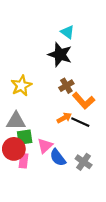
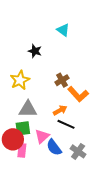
black star: (60, 55) -> (35, 51), moved, size x0.6
gray triangle: (16, 121) -> (28, 109), moved
black line: (80, 122) -> (66, 124), moved

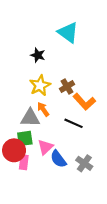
cyan triangle: (63, 30) -> (68, 32), size x1.5
yellow star: (20, 80) -> (40, 85), moved
orange arrow: (60, 110) -> (43, 109), moved, turned -96
black line: (66, 124) -> (73, 123), moved

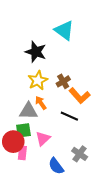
black star: (38, 55) -> (36, 52), size x1.5
blue semicircle: (58, 159) -> (56, 166), moved

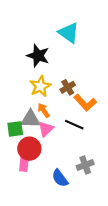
green square: (23, 130) -> (15, 129), moved
pink triangle: (43, 139) -> (46, 129), moved
red circle: (13, 142) -> (29, 149), moved
gray cross: (80, 154) -> (85, 165), turned 35

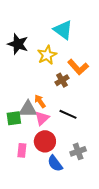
black star: (38, 56) -> (18, 44), moved
yellow star: (40, 86) -> (47, 55), moved
orange L-shape: (85, 103) -> (78, 67), moved
red circle: (29, 149) -> (45, 141), moved

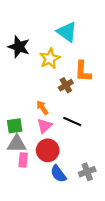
orange L-shape: (78, 67) -> (83, 71), turned 45
gray triangle: (28, 109) -> (17, 144), moved
gray cross: (78, 151) -> (87, 172), moved

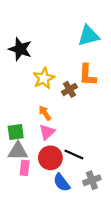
cyan triangle: (67, 32) -> (89, 36), moved, turned -50
yellow star: (50, 59) -> (44, 78), moved
black line: (72, 122) -> (74, 154), moved

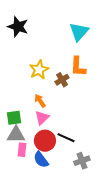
cyan triangle: (89, 36) -> (79, 32), turned -35
black star: (20, 49) -> (18, 27), moved
blue semicircle: (62, 182) -> (41, 160), moved

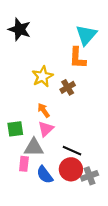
orange L-shape: (78, 67) -> (77, 58), moved
gray triangle: (16, 135) -> (34, 147), moved
red circle: (45, 141) -> (71, 169), moved

